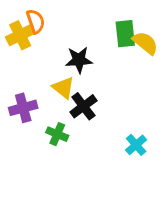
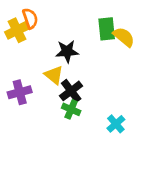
green cross: (57, 134) -> (71, 109), moved

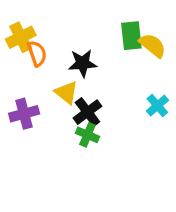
orange semicircle: (30, 18) -> (37, 53), moved
cyan cross: (116, 124) -> (157, 106), moved

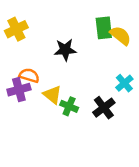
orange semicircle: (37, 53) -> (29, 75), moved, turned -54
yellow triangle: (66, 93) -> (52, 95), moved
black cross: (87, 112) -> (104, 108), moved

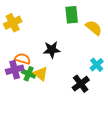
green rectangle: (104, 28) -> (72, 15), moved
black star: (65, 50) -> (52, 50), moved
green cross: (69, 106) -> (29, 74), moved

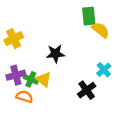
green rectangle: (72, 15) -> (89, 16), moved
yellow cross: (13, 23) -> (14, 39), moved
orange semicircle: (23, 59) -> (24, 97), moved

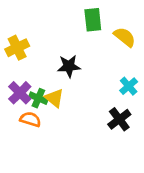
green rectangle: (89, 16) -> (93, 20), moved
purple cross: (16, 75) -> (20, 93), turned -30
black cross: (87, 90) -> (119, 119), moved

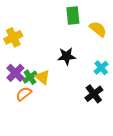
black star: (69, 66) -> (67, 56), moved
green cross: (38, 98) -> (30, 77), turned 32
orange semicircle: (30, 119) -> (24, 94), turned -56

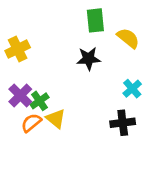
black star: (67, 56) -> (89, 59), moved
yellow triangle: (43, 77) -> (56, 119), moved
black cross: (94, 94) -> (123, 123), turned 30

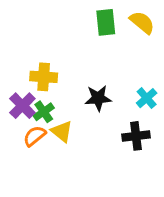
yellow semicircle: (128, 38) -> (142, 22), moved
yellow cross: (18, 49) -> (44, 77), moved, turned 30
black star: (89, 59) -> (98, 98), moved

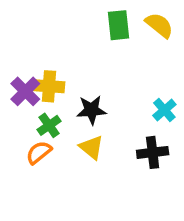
black star: (98, 98) -> (91, 110), moved
purple cross: (22, 106) -> (25, 91), moved
yellow triangle: (62, 131) -> (91, 147), moved

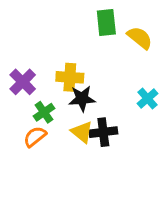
yellow semicircle: (159, 25) -> (140, 38), moved
yellow cross: (49, 86) -> (70, 77), moved
black cross: (153, 152) -> (103, 132), moved

